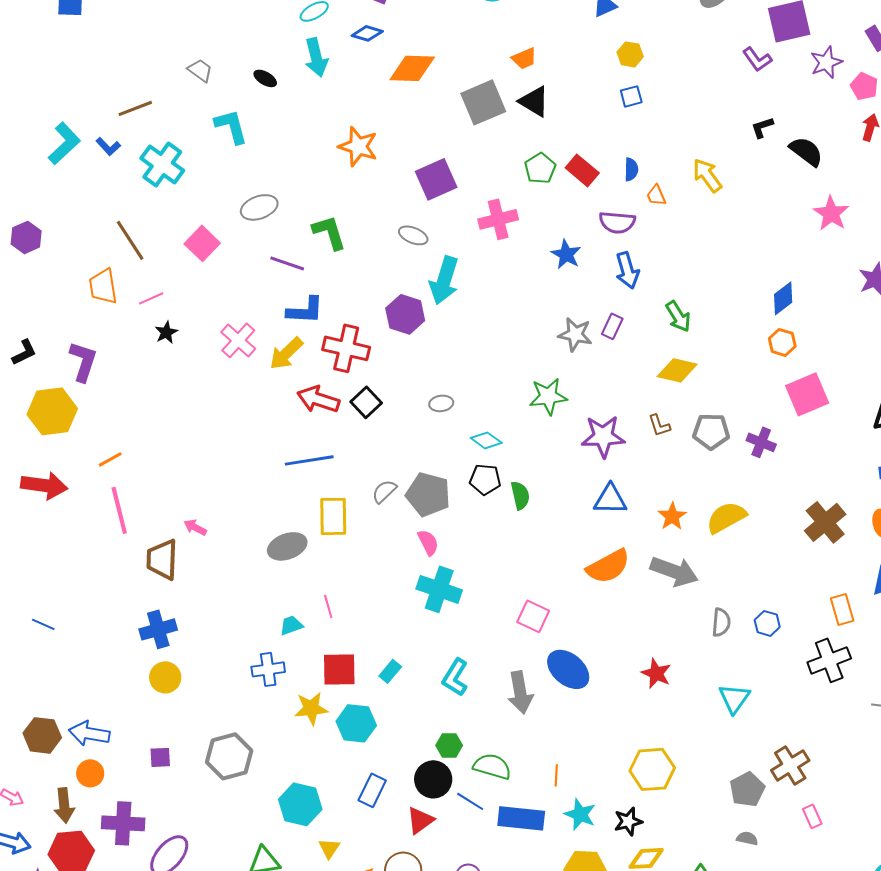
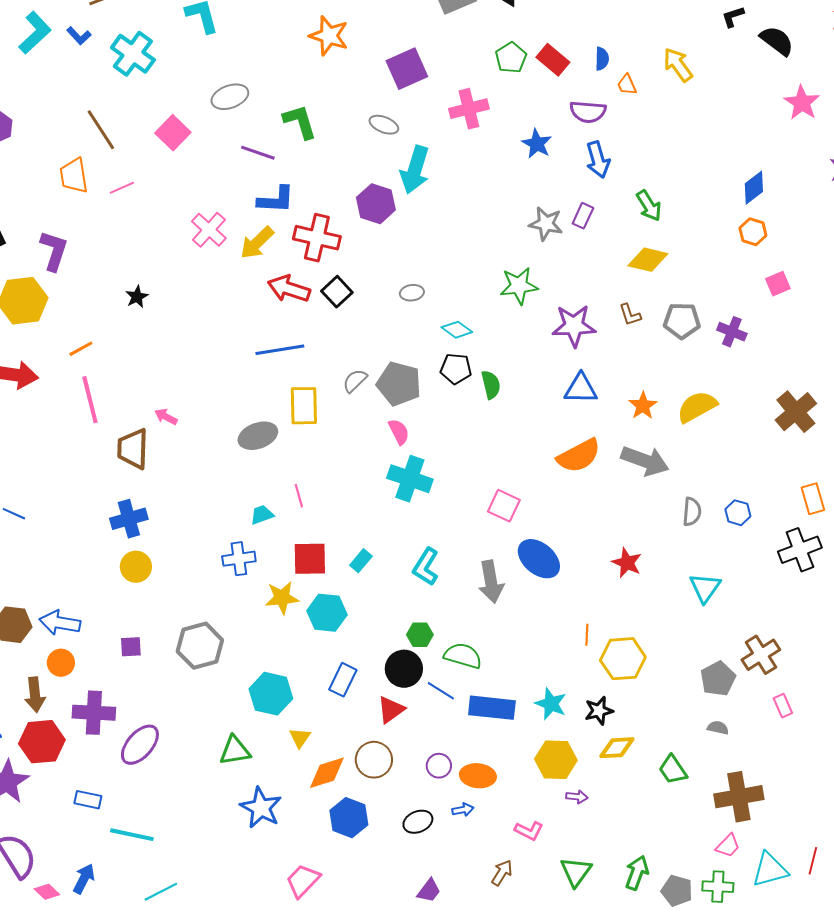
black star: (166, 332) -> (137, 297), moved
pink square: (807, 394) -> (778, 284), size x0.6
orange line: (556, 775) -> (587, 635), moved

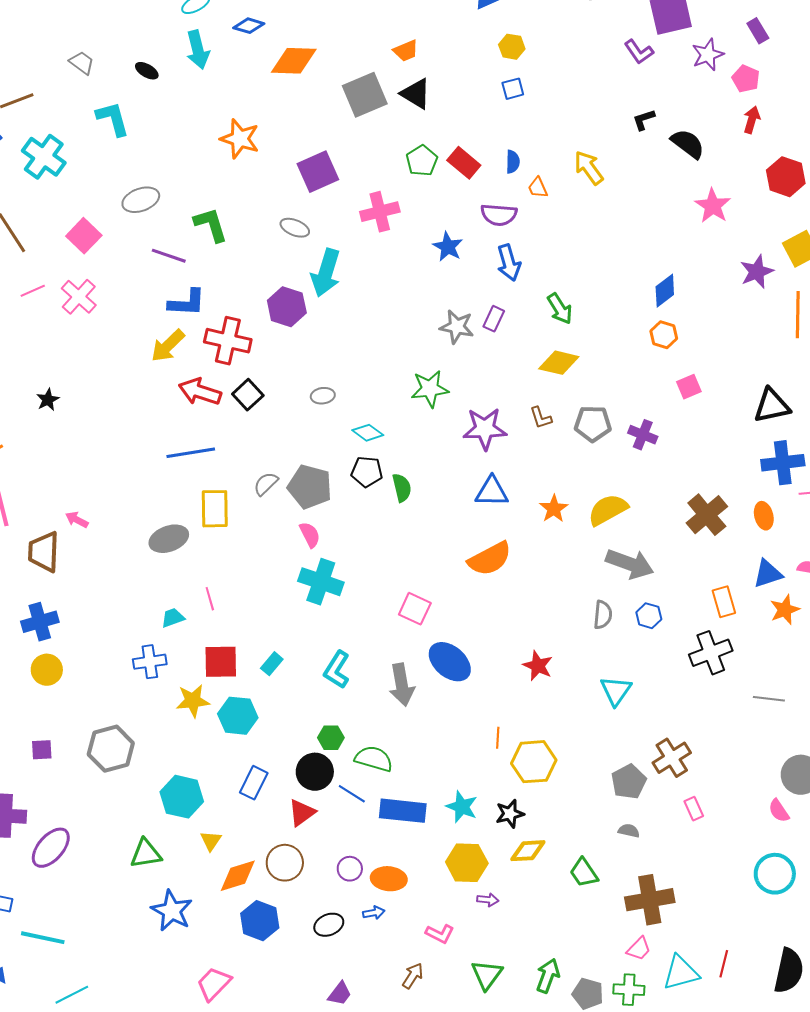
pink cross: (209, 230) -> (79, 297), moved
gray arrow: (645, 461) -> (630, 564), moved

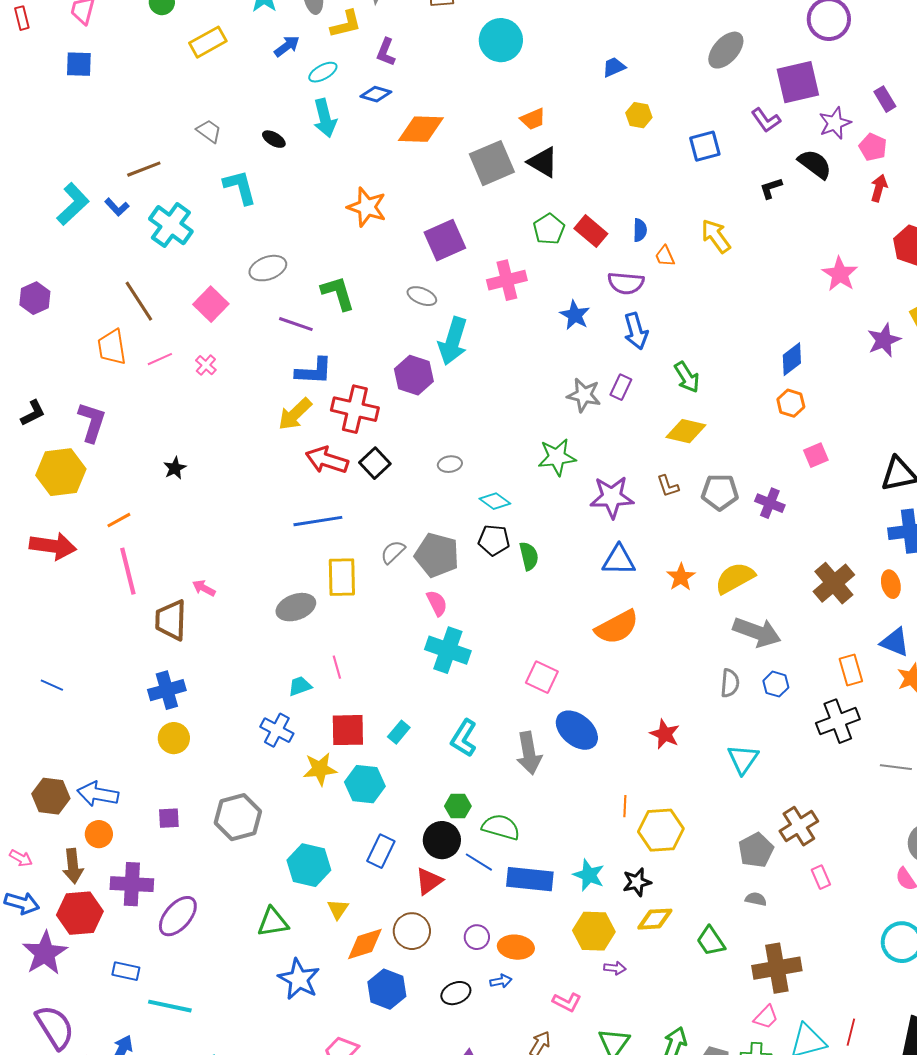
blue square: (513, 89) -> (705, 146), moved, size x1.4
black semicircle: (688, 144) -> (815, 164), moved
pink cross: (79, 297) -> (206, 365), size x0.6
blue triangle: (768, 574) -> (895, 642), turned 40
blue cross: (150, 662) -> (277, 730), turned 36

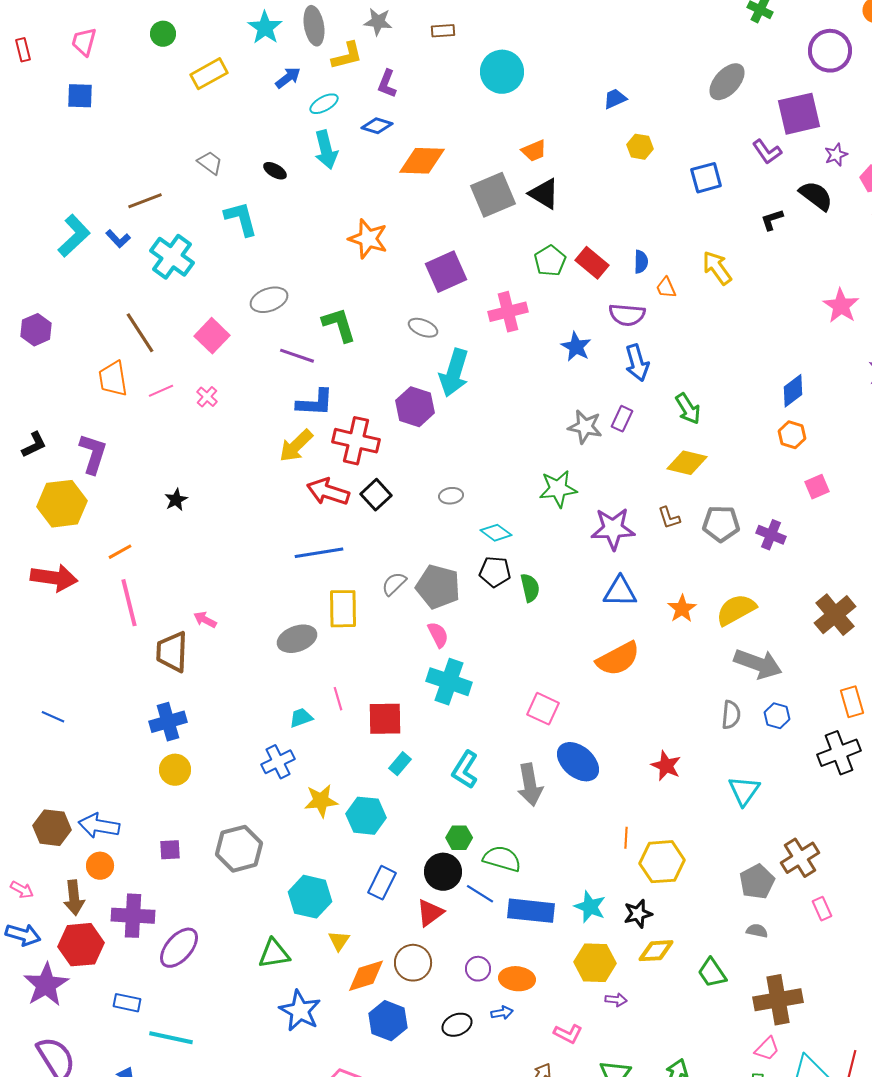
purple star: (835, 123) -> (836, 155), size x0.7
blue cross: (277, 730) -> (278, 762), turned 36
red square: (348, 730) -> (385, 719), moved

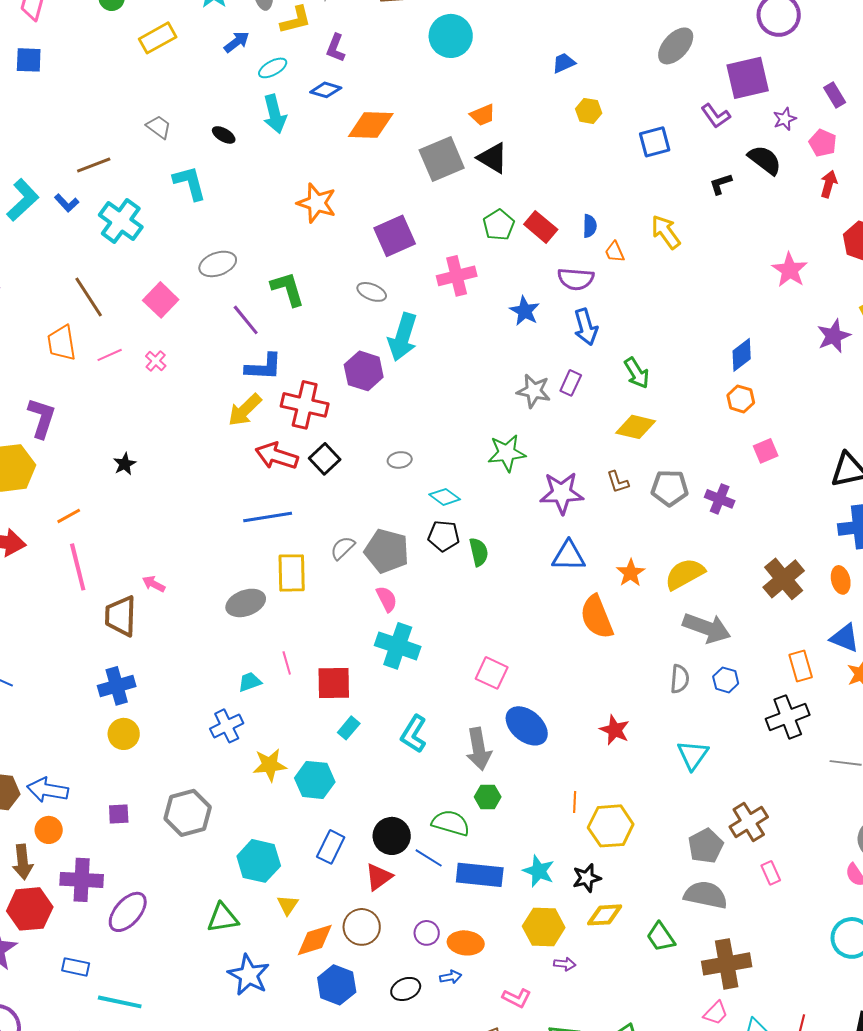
purple line: (297, 356) -> (246, 320), turned 32
orange semicircle: (618, 659) -> (597, 617), moved, turned 96
green hexagon: (459, 838) -> (488, 797), moved
gray semicircle: (757, 931) -> (706, 895), size x2.0

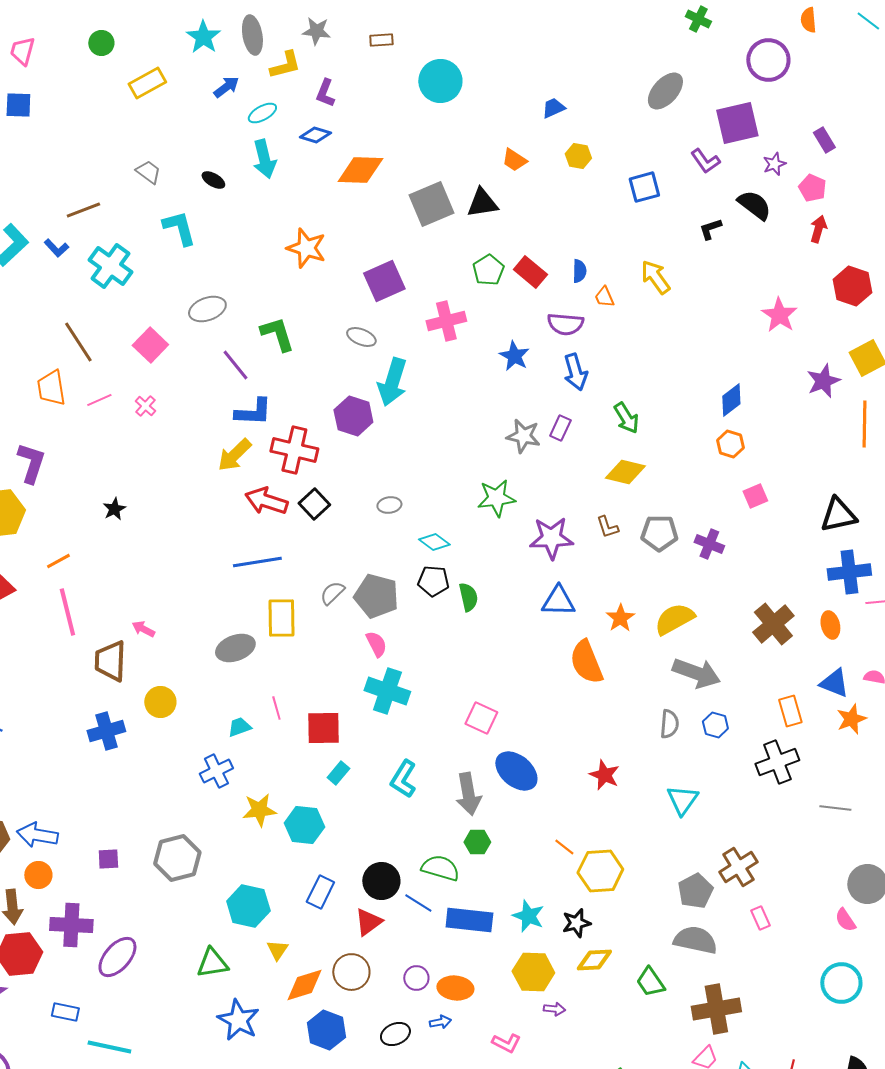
orange trapezoid: (483, 115) -> (514, 160), moved, turned 56
black triangle: (493, 158) -> (482, 203), turned -40
yellow circle: (124, 734) -> (160, 702), moved
orange line: (575, 802) -> (564, 847), turned -55

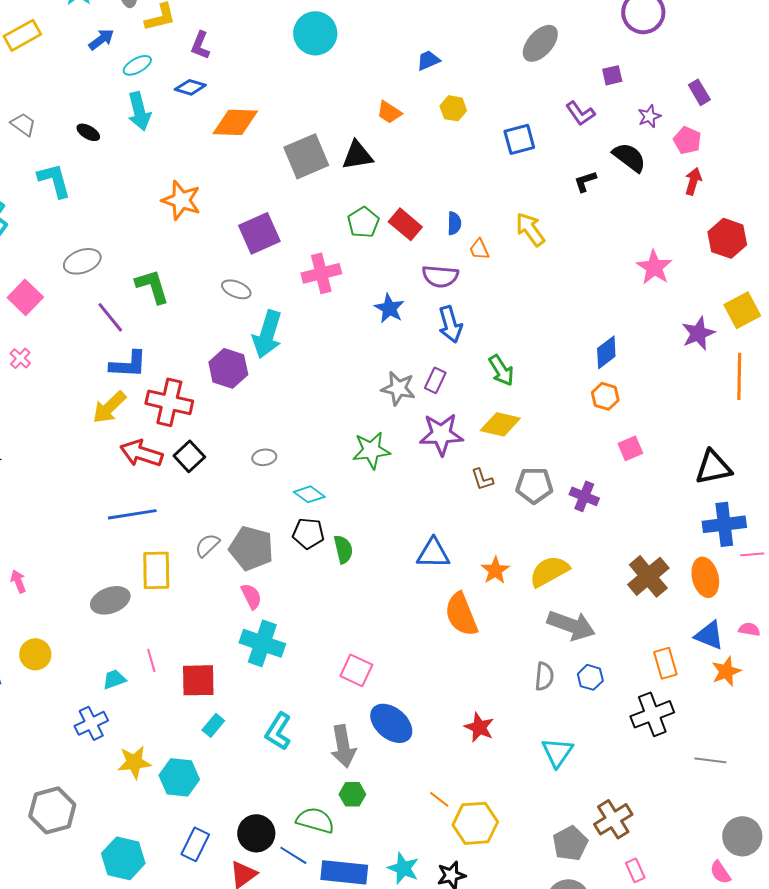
purple square: (737, 123) -> (612, 75), size x0.5
purple star: (551, 538) -> (441, 434), moved
orange ellipse: (830, 625) -> (705, 577), size x1.4
pink arrow: (143, 629) -> (18, 581), turned 40

